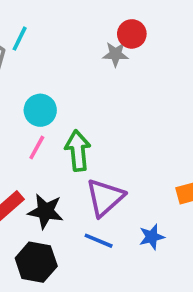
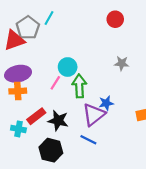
gray star: (116, 54) -> (122, 63), moved
cyan circle: (40, 110) -> (68, 67), moved
blue star: (152, 237) -> (106, 103), moved

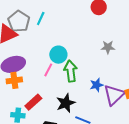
cyan line: (49, 18) -> (41, 19), moved
purple triangle: (94, 115) -> (114, 95), moved
black star: (58, 121) -> (66, 103), moved, turned -30

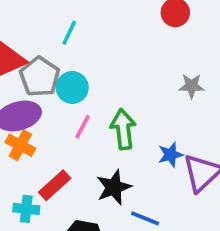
gray pentagon: (19, 21) -> (40, 77), moved
cyan circle: (58, 55) -> (72, 87), moved
orange cross: (14, 80) -> (20, 145), turned 35

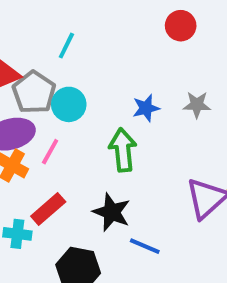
pink line: (82, 127) -> (50, 152), moved
blue star: (170, 155) -> (146, 108), moved
black star: (114, 187) -> (112, 212), turned -30

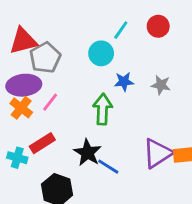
cyan line: (66, 46) -> (121, 30), moved
cyan circle: (69, 104) -> (101, 53), moved
blue line: (145, 246) -> (108, 167), moved

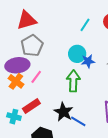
red triangle: (23, 41) -> (27, 20), moved
cyan circle: (101, 53) -> (77, 54), moved

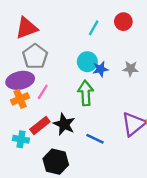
orange cross: (16, 81) -> (20, 99), turned 35
black star: (63, 112) -> (64, 124), moved

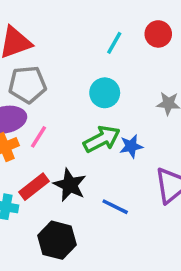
gray pentagon: (35, 56) -> (27, 84), turned 30
blue star: (100, 69) -> (131, 146), moved
green arrow: (86, 93) -> (102, 139), turned 65

